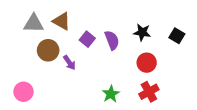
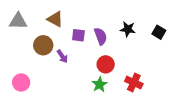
gray triangle: (34, 23) -> (18, 21), moved
purple square: (87, 39) -> (78, 35), turned -32
red circle: (147, 63) -> (106, 64), moved
red cross: (149, 92) -> (134, 82), turned -36

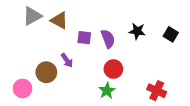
gray triangle: (18, 21) -> (32, 16), moved, turned -30
brown circle: (43, 45) -> (46, 72), moved
red cross: (134, 82) -> (157, 91), moved

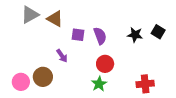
black star: (137, 31) -> (135, 35), moved
brown circle: (46, 72) -> (43, 77), moved
red cross: (157, 91) -> (145, 84), turned -30

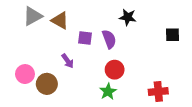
black square: (158, 32) -> (172, 35), turned -32
black star: (135, 35) -> (128, 17), moved
pink circle: (21, 82) -> (25, 74), moved

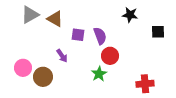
black star: (128, 17) -> (130, 15), moved
red circle: (115, 70) -> (110, 56), moved
green star: (108, 92) -> (99, 74), moved

